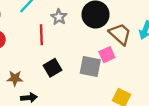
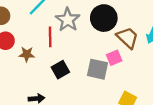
gray star: (59, 17) -> (68, 20), size x1.5
brown star: (15, 78) -> (27, 54), moved

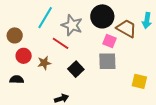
red line: (50, 37) -> (61, 43), turned -42
pink square: (114, 58) -> (110, 41), moved, turned -32

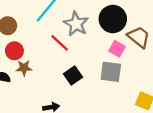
brown star: (44, 63) -> (24, 68), moved

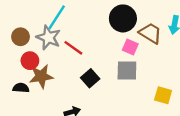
gray star: (76, 24) -> (48, 38), moved
brown star: (24, 68) -> (41, 76), size x1.5

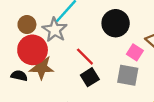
black circle: (123, 18) -> (116, 23), moved
red line: (73, 48) -> (85, 57), moved
red circle: (30, 61) -> (33, 50), size x1.6

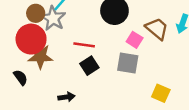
brown circle: (27, 25) -> (36, 13), moved
red line: (85, 57) -> (84, 45), turned -36
black semicircle: (19, 76) -> (21, 77), moved, turned 42

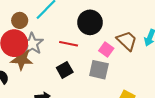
gray star: (53, 18) -> (32, 44), moved
red line: (84, 45) -> (69, 44), moved

